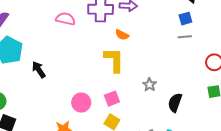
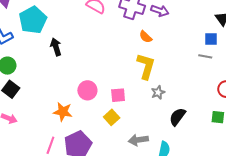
yellow L-shape: (114, 60) -> (146, 66), moved

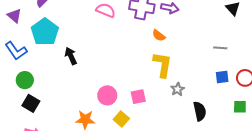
blue square: (211, 39) -> (222, 77), moved
yellow square: (112, 117) -> (121, 119), moved
black semicircle: (177, 117) -> (200, 111), turned 138

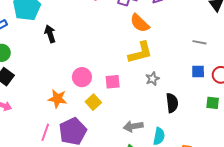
orange semicircle: (159, 35) -> (140, 23), size x1.5
yellow L-shape: (163, 65) -> (140, 53), turned 60

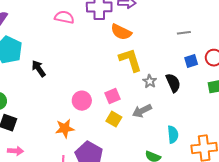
yellow L-shape: (140, 53) -> (130, 60), turned -76
yellow square: (93, 102) -> (114, 119), moved
black semicircle: (172, 103) -> (173, 83), moved
gray arrow: (133, 126) -> (142, 111), moved

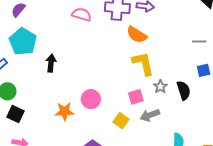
black arrow: (39, 69) -> (51, 63), turned 36
pink square: (112, 96) -> (136, 97), moved
orange star: (65, 128) -> (64, 111), moved

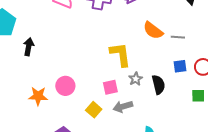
orange semicircle: (137, 35) -> (153, 30), moved

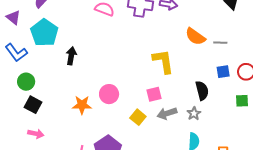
gray star: (136, 79) -> (194, 113), moved

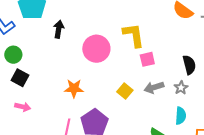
yellow L-shape: (163, 61) -> (134, 35), moved
pink circle: (109, 94) -> (96, 49), moved, size x1.4
pink square: (154, 94) -> (147, 59), moved
orange star: (82, 105) -> (74, 88), moved

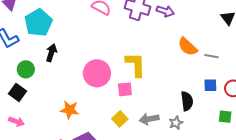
black arrow: (59, 29) -> (51, 53), moved
green circle: (13, 55) -> (26, 69), moved
pink square: (147, 59) -> (125, 89), moved

